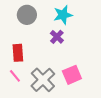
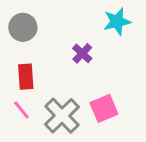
gray circle: (27, 15) -> (23, 27), moved
cyan star: (63, 15) -> (117, 22), moved

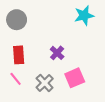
purple cross: (82, 53) -> (57, 53), moved
gray cross: (62, 116) -> (45, 83), size x0.7

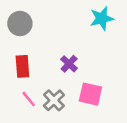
pink square: (75, 78) -> (90, 94), turned 36
pink line: (16, 79) -> (29, 99), moved

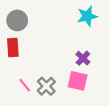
purple cross: (69, 64) -> (83, 58), moved
red rectangle: (22, 66) -> (13, 47), moved

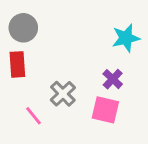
cyan star: (87, 16) -> (126, 38), moved
gray cross: (46, 86) -> (63, 94), moved

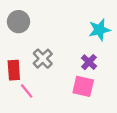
red rectangle: (17, 64) -> (14, 70), moved
gray cross: (63, 94) -> (43, 59), moved

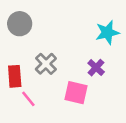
pink square: (83, 86) -> (76, 93), moved

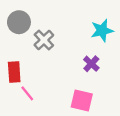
gray cross: (46, 64) -> (44, 40), moved
pink square: (76, 93) -> (82, 101), moved

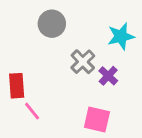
gray circle: (19, 22) -> (52, 24), moved
gray cross: (44, 40) -> (83, 62), moved

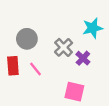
gray circle: (52, 24) -> (27, 39), moved
pink line: (32, 111) -> (36, 69), moved

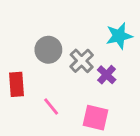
gray circle: (27, 39) -> (48, 50), moved
pink line: (36, 69) -> (51, 107), moved

